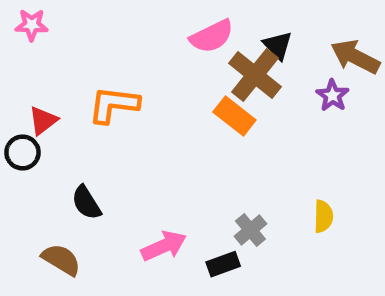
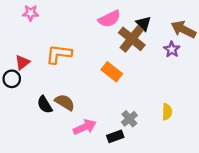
pink star: (32, 25) -> (31, 13), moved
orange rectangle: (234, 116) -> (112, 72), moved
brown semicircle: (61, 260) -> (65, 102), moved

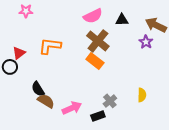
black triangle: (144, 24) -> (122, 20), turned -48
brown cross: (132, 39) -> (98, 41), moved
brown semicircle: (65, 102) -> (46, 101), moved

